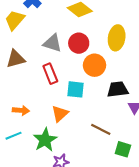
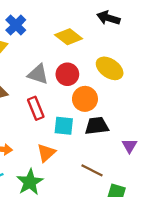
yellow ellipse: (117, 38) -> (110, 68), turned -65
black trapezoid: (118, 89) -> (97, 126), moved

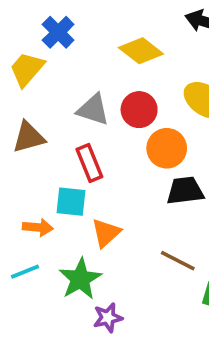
cyan square: (64, 126) -> (71, 202), moved

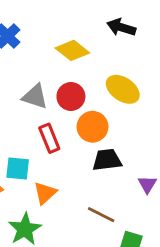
red rectangle: (89, 163) -> (49, 138), moved

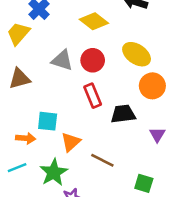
orange circle: (93, 127) -> (152, 86), moved
red rectangle: (49, 138) -> (93, 96), moved
brown line: (101, 215) -> (102, 160), moved

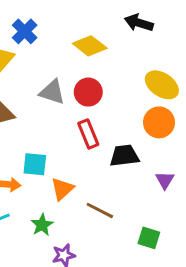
yellow ellipse: (137, 54) -> (162, 85), moved
green star: (54, 172) -> (42, 225), size x0.7

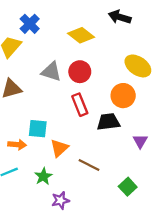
orange circle: (159, 122) -> (123, 96), moved
green square: (149, 238) -> (128, 187), turned 30

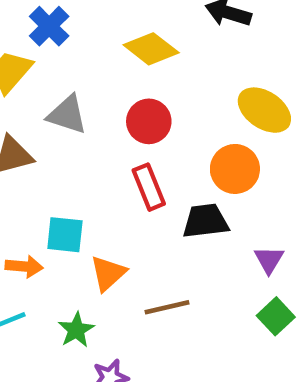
gray triangle: (51, 72) -> (67, 115), moved
brown line: (89, 165) -> (167, 307), turned -40
green square: (128, 187) -> (276, 316), moved

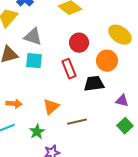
red circle: (149, 121) -> (79, 43), moved
cyan square: (65, 235) -> (34, 61), moved
purple triangle: (269, 260) -> (122, 101), turned -48

